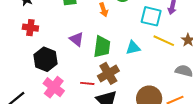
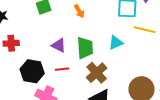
red line: (87, 83) -> (62, 69), moved

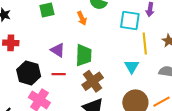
yellow line: (144, 30) -> (145, 44), turned 65
cyan triangle: (116, 43) -> (132, 66), moved, turned -42

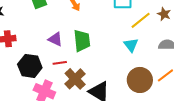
yellow line: (145, 44) -> (141, 20), turned 65
brown cross: (93, 81) -> (75, 79), moved

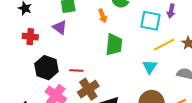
purple triangle: (55, 39) -> (60, 27), moved
green trapezoid: (82, 41) -> (114, 45), moved

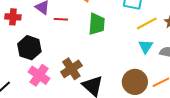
cyan triangle: (150, 67) -> (146, 46), moved
red line: (76, 70) -> (61, 19), moved

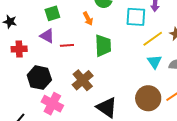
brown cross: (71, 69) -> (83, 80), moved

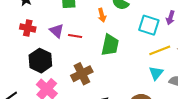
purple triangle: (47, 36) -> (57, 31), moved

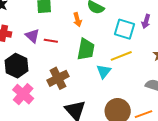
yellow line: (160, 50) -> (121, 56), moved
cyan triangle: (156, 73) -> (104, 71), moved

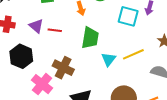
yellow line: (121, 56) -> (133, 54), moved
brown cross: (58, 78) -> (63, 68), turned -35
pink cross: (23, 94) -> (42, 84), moved

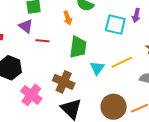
purple triangle: (36, 26) -> (26, 26), moved
brown cross: (63, 68) -> (64, 82), moved

